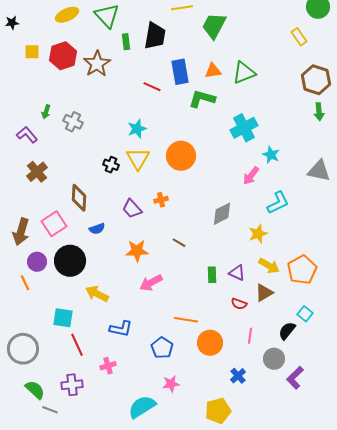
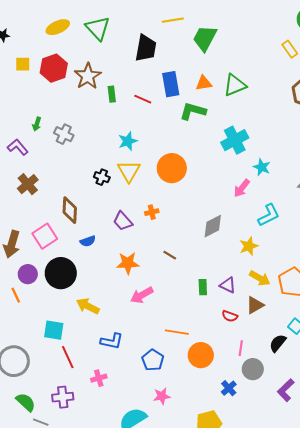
green rectangle: (126, 42) -> (112, 94), moved
gray circle: (274, 359) -> (253, 369), moved

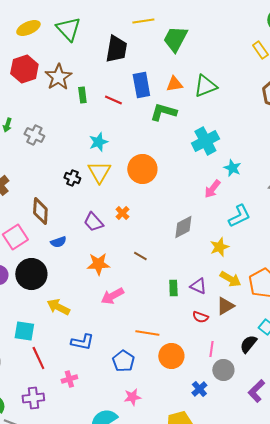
orange cross: (152, 212) -> (122, 213), turned -32

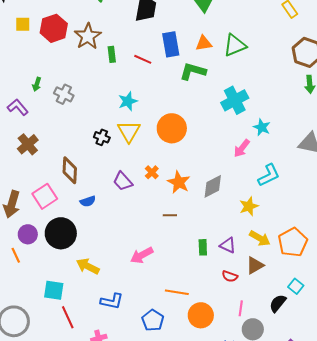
brown line: (140, 256) -> (170, 215), turned -32
orange star: (98, 264) -> (179, 182), moved, turned 30

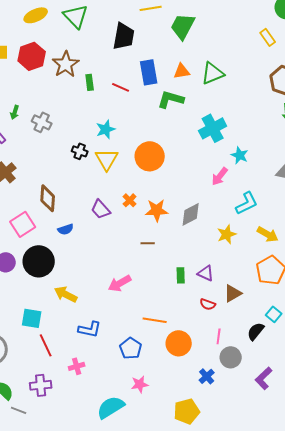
black cross: (102, 137) -> (80, 151), moved
orange star: (179, 182) -> (157, 210), turned -30
yellow arrow: (260, 238) -> (268, 234), moved

